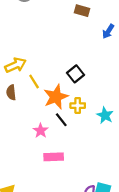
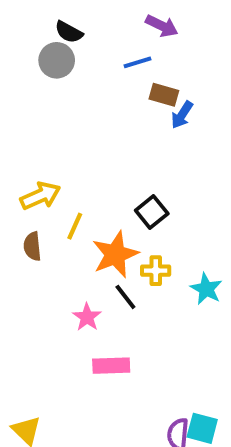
blue arrow: (108, 31) -> (182, 115), moved
yellow line: (34, 82) -> (75, 226), turned 56

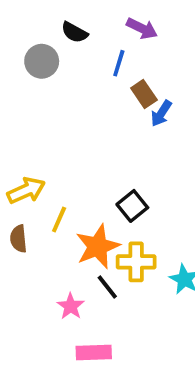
black semicircle: (69, 32) -> (74, 32), moved
blue line: (138, 62) -> (119, 63), turned -56
brown rectangle: (164, 95) -> (144, 94), turned 40
yellow cross: (156, 271) -> (136, 262), size x1.4

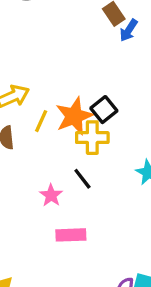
orange star: (98, 246) -> (74, 116), moved
yellow cross: (136, 262) -> (92, 138), moved

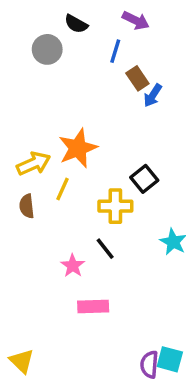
black square: (104, 110) -> (144, 179), moved
orange star: (74, 116) -> (78, 148), moved

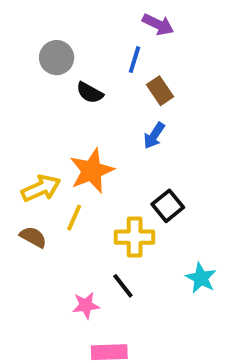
black semicircle: (76, 24) -> (90, 93), moved
blue arrow: (153, 95) -> (154, 136), moved
brown semicircle: (27, 206) -> (33, 237), turned 125
pink star: (73, 266) -> (86, 305), turned 30

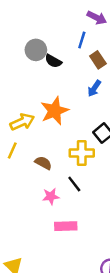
gray circle: (57, 58) -> (36, 50), moved
yellow line: (74, 218) -> (12, 150), moved
brown semicircle: (33, 237) -> (43, 163), moved

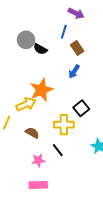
yellow arrow: (22, 122) -> (26, 104), moved
pink rectangle: (66, 226) -> (38, 185), moved

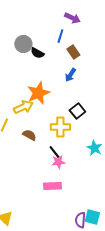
pink star: (38, 160) -> (58, 162), moved
pink rectangle: (38, 185) -> (52, 186), moved

